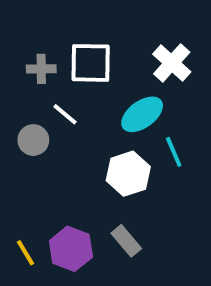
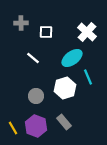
white square: (91, 63) -> (46, 32), size x0.6
gray cross: (41, 69) -> (21, 23), moved
gray circle: (33, 140) -> (36, 96), moved

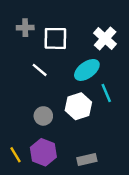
white square: (46, 32) -> (55, 38), size x1.5
gray rectangle: (64, 122) -> (87, 160), moved, turned -63

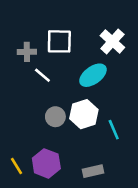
gray cross: (25, 28) -> (27, 52), moved
cyan line: (106, 93) -> (114, 130), moved
gray circle: (43, 116) -> (55, 117), moved

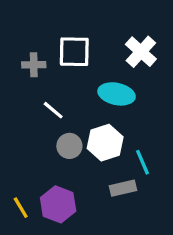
white line: (42, 75) -> (53, 110), moved
cyan ellipse: (93, 75) -> (117, 94), turned 48
gray rectangle: (93, 171) -> (123, 188), moved

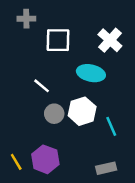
gray cross: (34, 65) -> (26, 19), moved
gray rectangle: (123, 188) -> (106, 168), moved

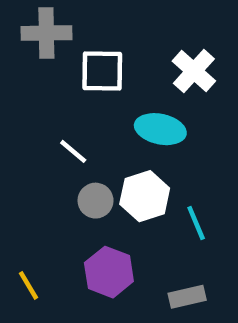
gray cross: (26, 19) -> (46, 33), size x1.5
purple hexagon: (45, 159) -> (109, 272), moved

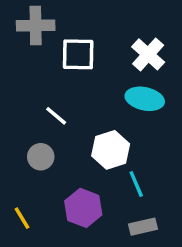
cyan ellipse: (160, 129) -> (145, 99), moved
gray circle: (96, 201) -> (41, 157), moved
cyan line: (196, 223) -> (136, 184), moved

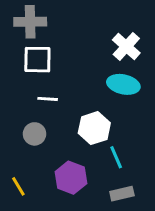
white square: (78, 54) -> (37, 60), moved
white line: (56, 116) -> (48, 99), turned -36

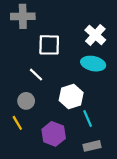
white square: (37, 60) -> (49, 45), moved
white line: (48, 99) -> (36, 75), turned 40
yellow line: (18, 186) -> (17, 123), moved

